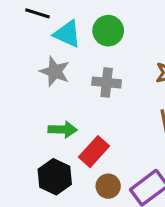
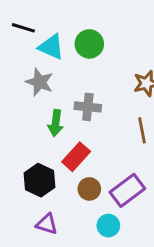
gray cross: (107, 82) -> (88, 107), moved
green arrow: (63, 130) -> (56, 123), moved, turned 95

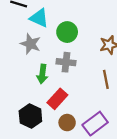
green circle: (89, 44) -> (67, 32), moved

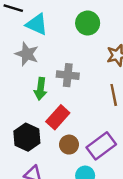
green circle: (67, 32) -> (88, 23), moved

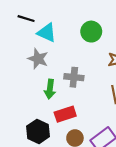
red rectangle: (58, 117) -> (65, 114), turned 30

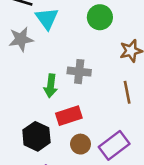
cyan triangle: (47, 33) -> (47, 19), turned 30
gray star: (38, 59) -> (21, 39), moved, turned -30

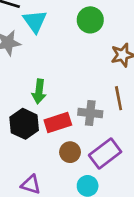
gray cross: (79, 72) -> (90, 113), moved
black hexagon: (36, 136) -> (24, 124), moved

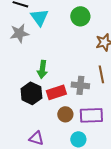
purple rectangle: (105, 153) -> (91, 115), turned 35

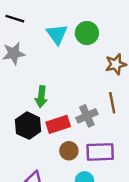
cyan triangle: (39, 17) -> (57, 34), moved
gray cross: (80, 85) -> (87, 116), turned -30

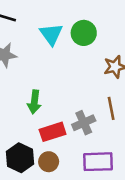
black hexagon: (28, 126) -> (20, 158), moved
brown circle: (69, 151) -> (49, 162), moved

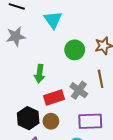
green circle: (84, 33) -> (75, 50), moved
gray cross: (84, 123) -> (79, 90), turned -30

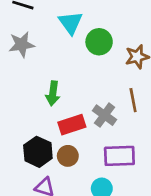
green circle: (75, 50) -> (99, 42), moved

